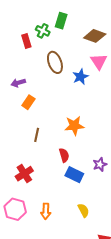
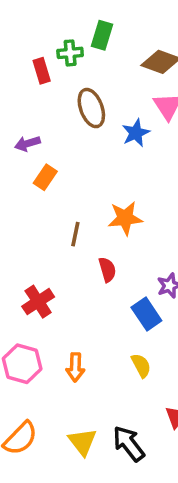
green cross: (43, 31) -> (70, 53), turned -32
brown line: (37, 135) -> (75, 234), moved
blue rectangle: (74, 175) -> (146, 314), moved, turned 30

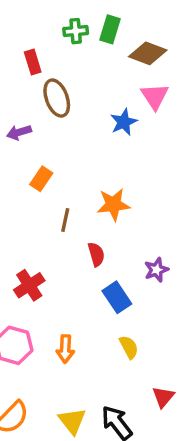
green rectangle: (102, 35) -> (110, 29), moved
green cross: (70, 53) -> (76, 31), moved
brown ellipse: (91, 108) -> (57, 98), moved
orange rectangle: (45, 177) -> (41, 179), moved
blue rectangle: (146, 314) -> (117, 297), moved

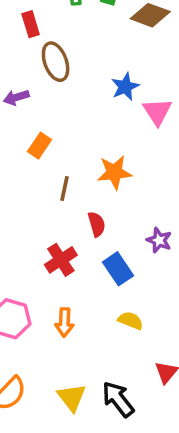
pink triangle: (155, 96) -> (157, 112), moved
purple star: (156, 270) -> (159, 240), turned -30
red cross: (29, 285) -> (61, 260), moved
yellow semicircle: (129, 347) -> (131, 321), turned -40

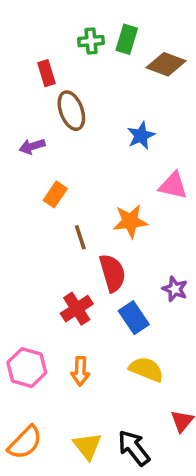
pink triangle: (157, 112) -> (173, 186), moved, turned -44
brown line: (64, 188) -> (80, 237), turned -30
red semicircle: (97, 224) -> (112, 273), size x1.5
yellow semicircle: (131, 321) -> (146, 369), size x1.4

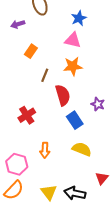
pink triangle: (173, 186) -> (73, 40), moved
brown line: (80, 237) -> (45, 75), turned 40
red cross: (77, 309) -> (27, 115), moved
pink hexagon: (27, 368) -> (17, 164), moved
black arrow: (134, 448) -> (75, 193), turned -40

